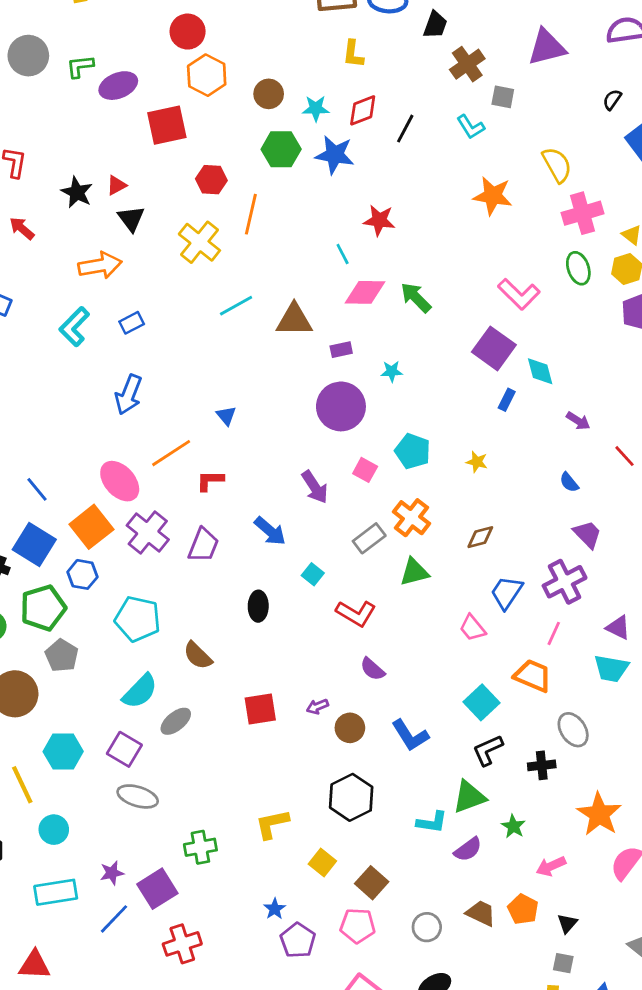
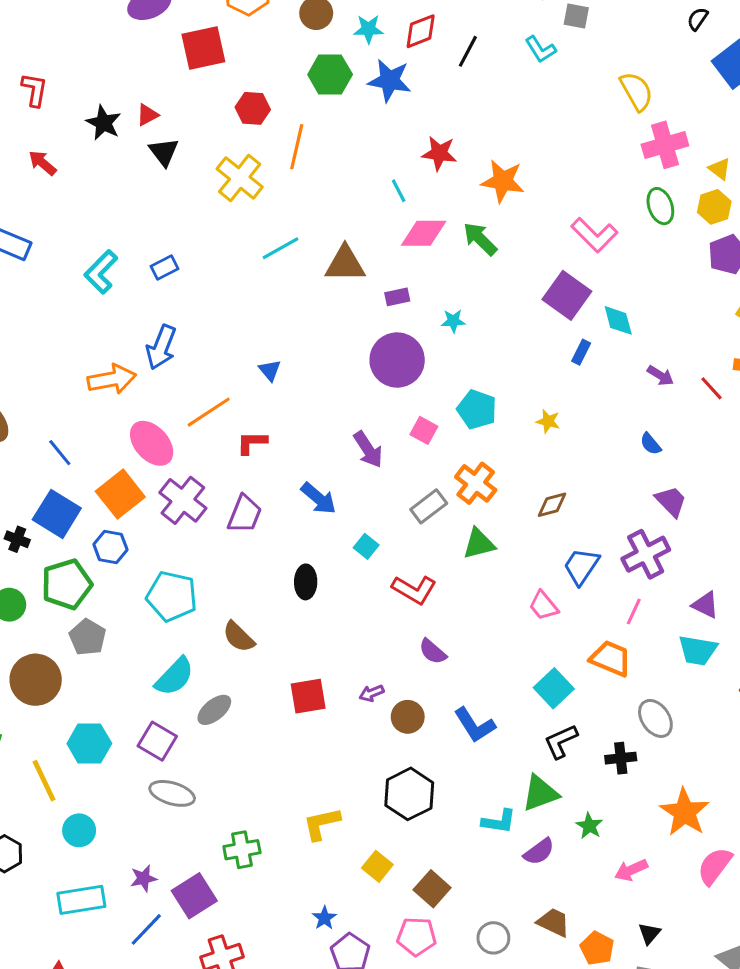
orange star: (493, 196) -> (503, 181), moved
orange arrow: (100, 265) -> (112, 379), moved
red line: (624, 456) -> (712, 388), moved
orange pentagon: (523, 909) -> (597, 948), moved

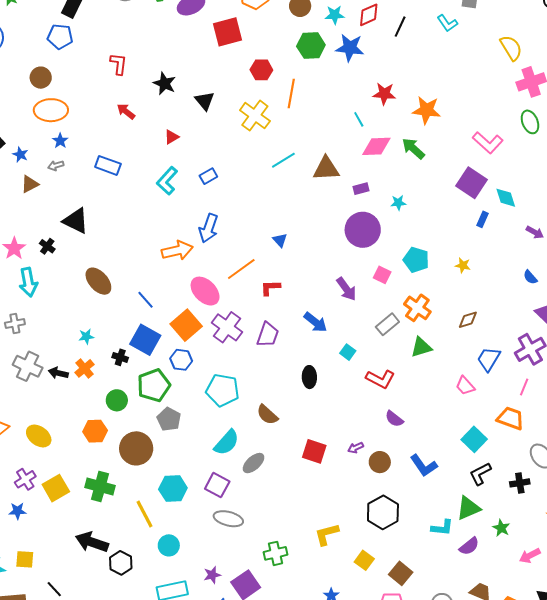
red triangle: (147, 115) -> (172, 137), moved
red square: (308, 696) -> (314, 451), turned 30

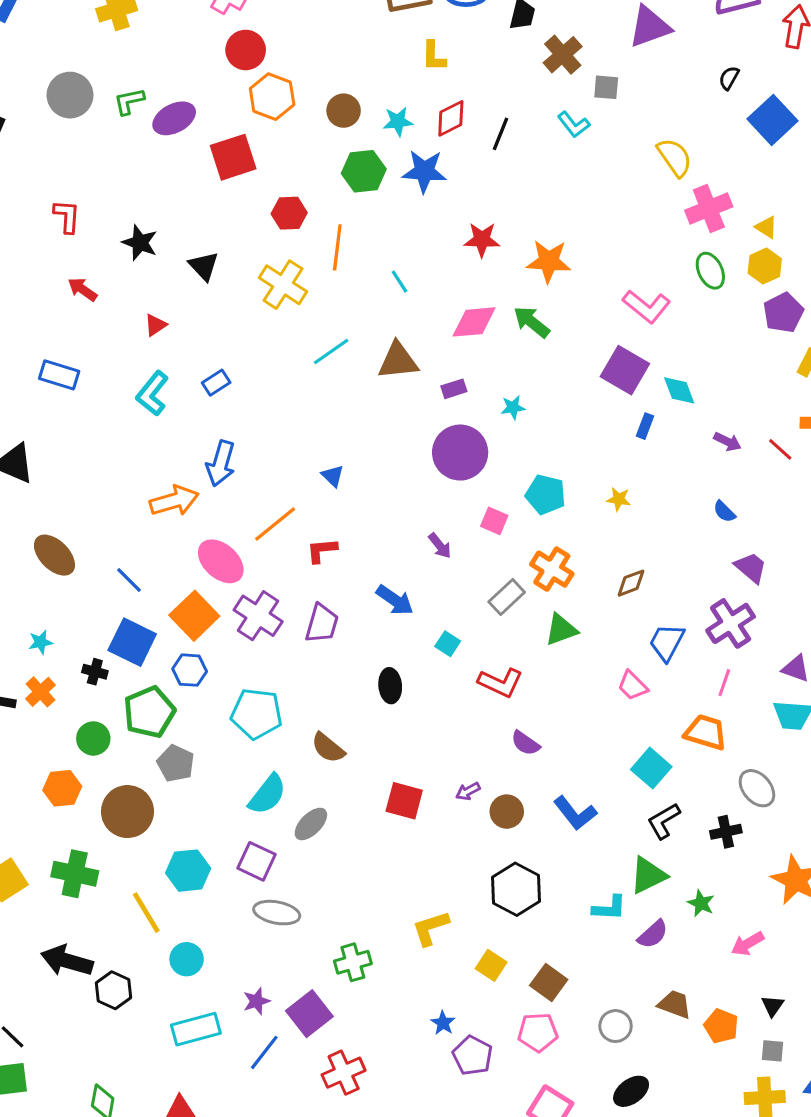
cyan line: (359, 119) -> (399, 282), moved
purple arrow: (346, 289) -> (440, 546), size x0.7

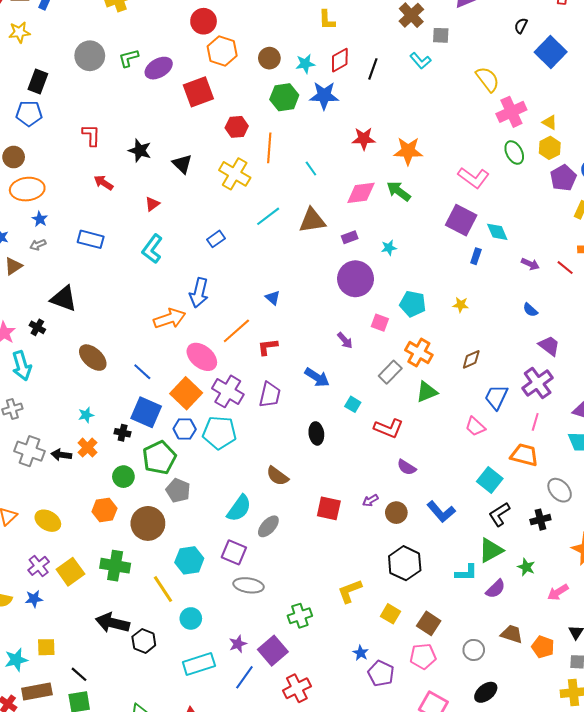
blue rectangle: (216, 383) -> (216, 239), moved
cyan pentagon: (256, 714) -> (219, 433), moved

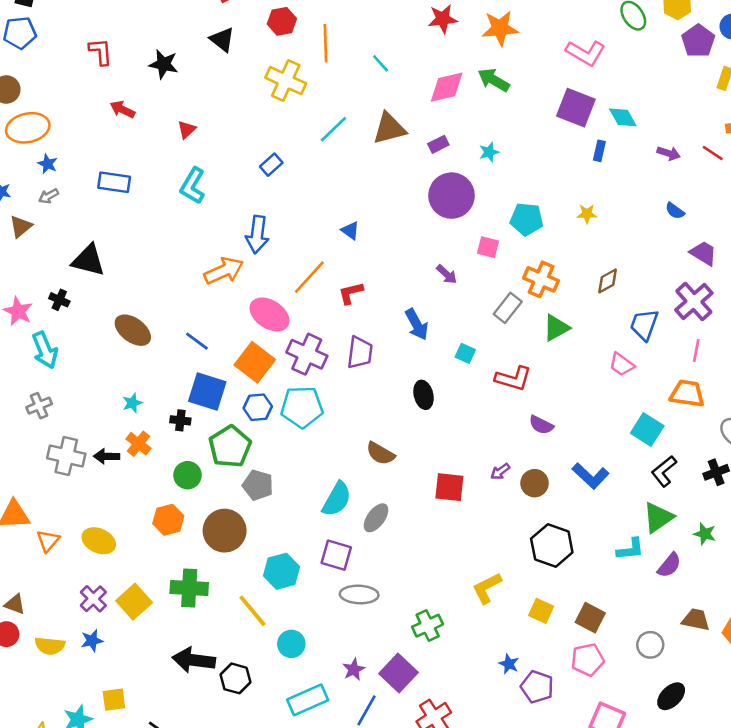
black triangle: (182, 164) -> (222, 40), moved
blue arrow: (317, 377) -> (417, 324), turned 35

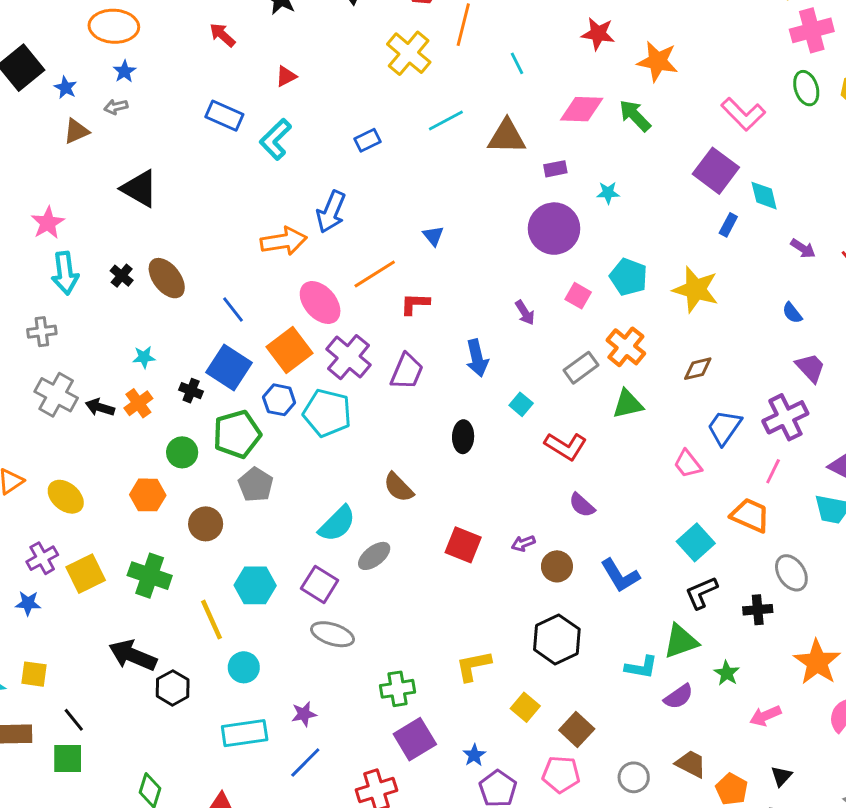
blue rectangle: (114, 182) -> (224, 116), moved
yellow star: (587, 214) -> (696, 290), size x2.0
black cross: (59, 300) -> (122, 276), moved
brown circle: (225, 531) -> (206, 524), size x0.7
purple square: (398, 673) -> (415, 739), moved

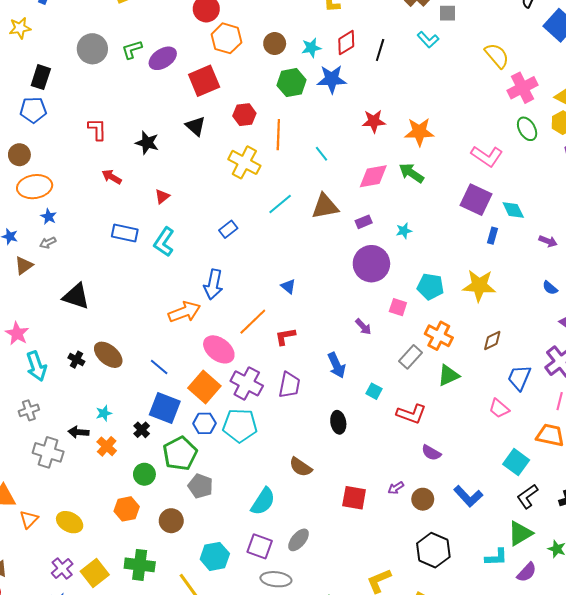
black cross: (191, 391) -> (142, 430), turned 35
black arrow: (100, 407) -> (78, 432), moved
gray ellipse: (374, 556) -> (299, 540), moved

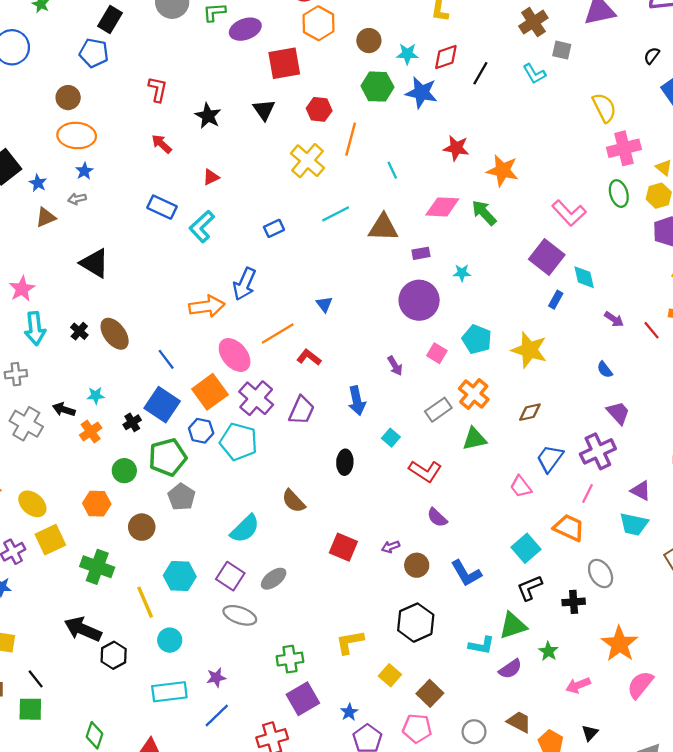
red L-shape: (285, 336) -> (309, 357), turned 35
yellow square: (95, 573) -> (50, 540), moved

